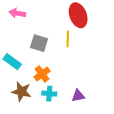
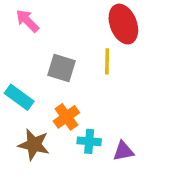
pink arrow: (17, 13) -> (27, 21), turned 35
cyan cross: (49, 94) -> (89, 141), moved

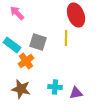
cyan rectangle: (19, 97) -> (12, 45), moved
orange cross: (66, 117) -> (26, 61), moved

